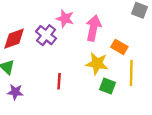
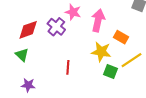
yellow line: (131, 73) -> (131, 60), turned 55
purple star: (15, 92) -> (28, 85), moved

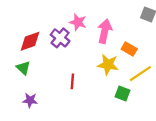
green square: (111, 72) -> (122, 94), moved

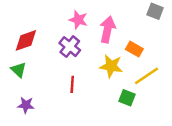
purple cross: (60, 38) -> (70, 47), moved

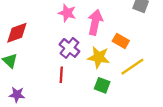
purple cross: (70, 47) -> (69, 48), moved
green square: (127, 98) -> (102, 85), moved

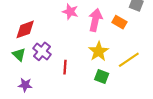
orange rectangle: (121, 41) -> (119, 22), moved
purple cross: (69, 48) -> (42, 51), moved
yellow star: (99, 57) -> (99, 51), turned 30

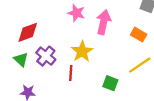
orange rectangle: (119, 22) -> (139, 35), moved
yellow star: (99, 51) -> (82, 52), moved

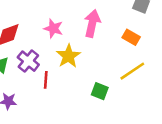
pink star: (76, 13) -> (53, 28), moved
red line: (71, 73) -> (46, 80), moved

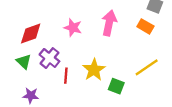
orange rectangle: (131, 37) -> (145, 26), moved
yellow star: (68, 56) -> (94, 70), moved

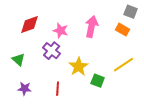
red diamond: (31, 33) -> (30, 25), moved
purple cross: (49, 58) -> (52, 51), moved
red line: (66, 76) -> (58, 89), moved

